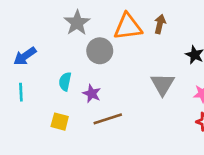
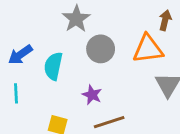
orange triangle: (128, 27) -> (148, 49), moved
cyan semicircle: (65, 82) -> (53, 66), moved, size x1.4

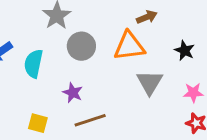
brown arrow: (165, 20) -> (147, 17), turned 54

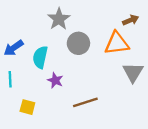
purple star: (73, 93) -> (55, 80), moved
yellow square: (38, 123) -> (27, 107), moved

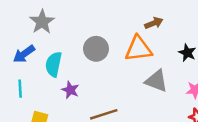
gray star: (59, 19) -> (42, 22), moved
gray triangle: (133, 72) -> (156, 81), turned -40

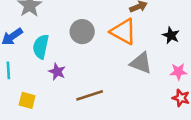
orange triangle: (138, 49) -> (123, 32), turned 36

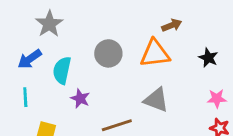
orange triangle: (123, 32) -> (155, 53), turned -36
gray triangle: (141, 63) -> (156, 100), moved

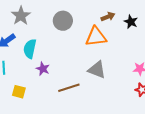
gray circle: (108, 53) -> (63, 21), moved
black star: (208, 58) -> (131, 22), moved

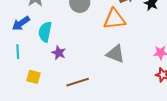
brown line: (69, 88) -> (78, 82), moved

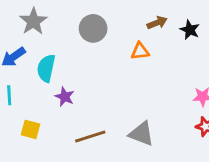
orange triangle: (114, 19) -> (140, 51), size x0.6
gray triangle: (115, 54) -> (141, 134), moved

